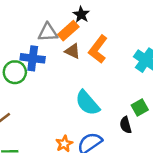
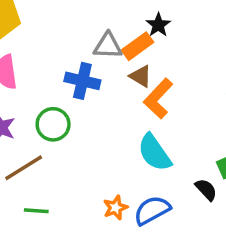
orange L-shape: (98, 49) -> (158, 99), moved
green circle: (15, 72) -> (53, 124), moved
black semicircle: (126, 125) -> (206, 190), turned 147

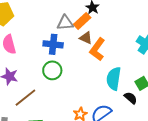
green circle: (53, 124) -> (52, 70), moved
cyan semicircle: (154, 153) -> (114, 79), moved, turned 50

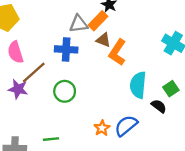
green circle: (52, 70) -> (65, 91), moved
brown line: (25, 98) -> (34, 72), moved

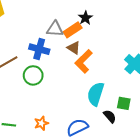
green square: (171, 89) -> (124, 103), turned 32
green circle: (65, 91) -> (33, 75), moved
orange star: (102, 128) -> (41, 123), moved

